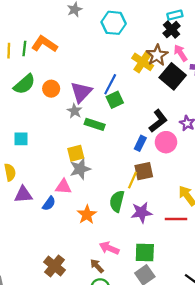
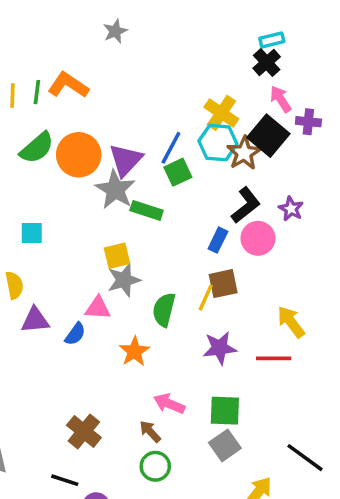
cyan hexagon: (114, 23) -> (218, 143), moved
brown star: (157, 55) -> (244, 153), moved
orange circle: (51, 89) -> (79, 155), size x1.6
gray star: (75, 111) -> (115, 190), size x1.6
green semicircle: (117, 201) -> (164, 310), moved

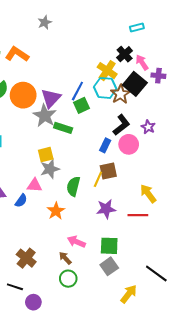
black cross: (267, 63) -> (125, 54), moved

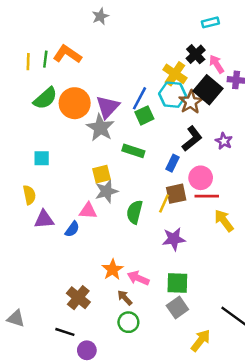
green rectangle: (63, 128) -> (133, 151), moved
pink circle: (129, 144) -> (201, 178), moved
orange star: (56, 211) -> (113, 270), moved
red line: (138, 215) -> (207, 196), moved

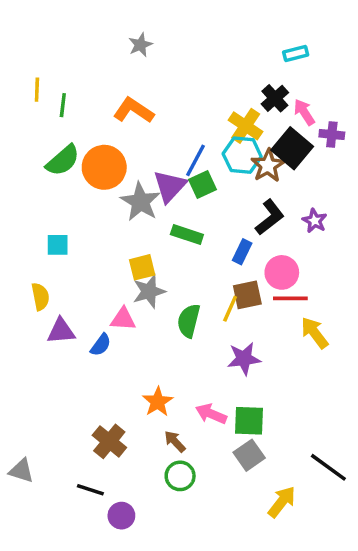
orange L-shape: (67, 54) -> (133, 110), moved
yellow line: (28, 62) -> (37, 90), moved
purple triangle: (108, 107) -> (170, 186), moved
pink arrow: (138, 278) -> (211, 414), moved

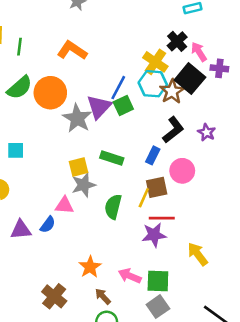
green rectangle: (187, 235) -> (112, 158), moved
red line: (290, 298) -> (162, 218), moved
purple triangle: (61, 331) -> (21, 230), moved
yellow arrow: (315, 333) -> (198, 254), moved

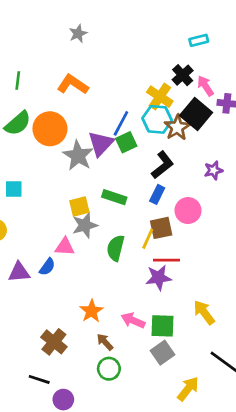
black L-shape: (173, 130) -> (163, 165), moved
purple star: (207, 132) -> (213, 170), turned 30
yellow arrow: (198, 254) -> (204, 312), moved

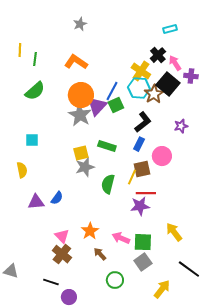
orange circle: (50, 129) -> (81, 95), moved
pink triangle: (65, 247) -> (62, 236), moved, turned 42
green circle: (109, 369) -> (115, 280), moved

